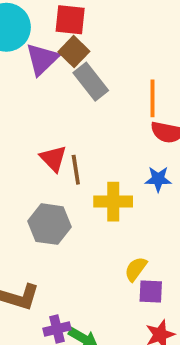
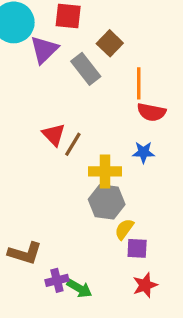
brown square: (74, 52) -> (110, 43), moved
brown line: (76, 170) -> (73, 144), turned 40
gray hexagon: (50, 224) -> (107, 202), moved

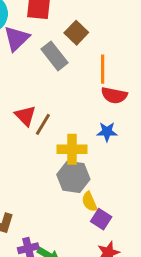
yellow semicircle: (124, 229) -> (89, 202), turned -60
purple square: (137, 248) -> (101, 219), turned 30

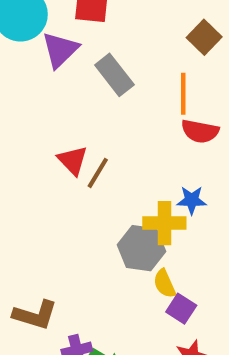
brown square: (76, 33) -> (204, 37), moved
blue star: (107, 132) -> (192, 200), moved
yellow cross: (72, 149) -> (164, 223), moved

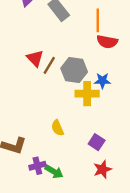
gray hexagon: (142, 248) -> (74, 70), moved
yellow semicircle: (164, 284) -> (58, 128), moved

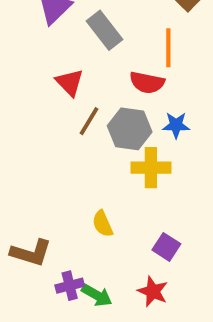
red semicircle: (107, 42) -> (147, 83), moved
red triangle: (35, 58) -> (70, 83), moved
blue star: (102, 81) -> (176, 125), moved
red star: (102, 169) -> (153, 291), moved, turned -30

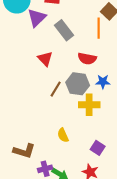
orange line: (168, 48) -> (99, 28), moved
brown line: (89, 121) -> (56, 89), moved

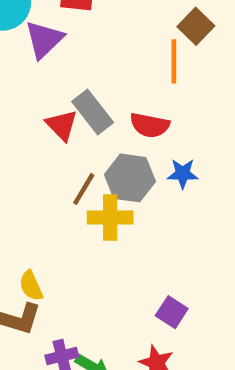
gray rectangle: (64, 30) -> (93, 112), moved
yellow cross: (89, 105) -> (110, 218), moved
yellow semicircle: (63, 135) -> (31, 286), moved

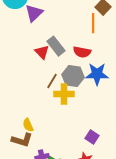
blue star: (183, 174) -> (97, 74), size x1.6

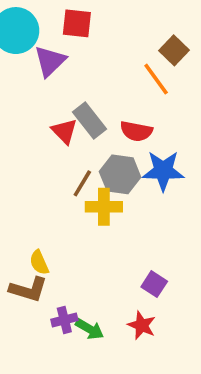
orange line: (93, 23) -> (156, 79), turned -36

